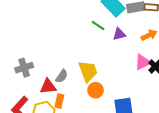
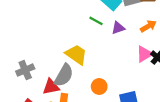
yellow trapezoid: (88, 71) -> (76, 54), moved, turned -30
gray semicircle: (62, 76) -> (64, 75), size x1.6

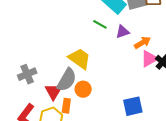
orange arrow: (148, 26) -> (142, 43), moved
orange circle: (99, 86) -> (83, 89), moved
red triangle: (51, 87) -> (53, 92), turned -48

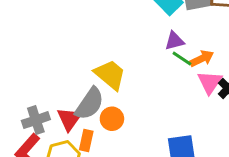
green line: (100, 24) -> (182, 59), moved
pink triangle: (149, 59) -> (210, 82), turned -30
gray cross: (27, 74) -> (36, 120), moved

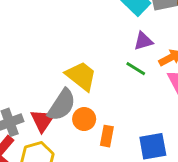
green line: (182, 59) -> (136, 69), moved
orange rectangle: (86, 141) -> (107, 136), moved

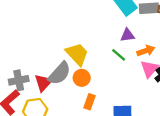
orange circle: (84, 119) -> (82, 78), moved

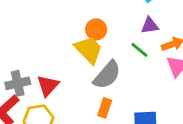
gray semicircle: (59, 73) -> (107, 75), moved
orange circle: (82, 78) -> (96, 29), moved

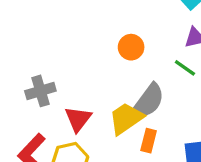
yellow trapezoid: (89, 50) -> (126, 118), moved, turned -76
gray cross: (18, 83) -> (40, 91), moved

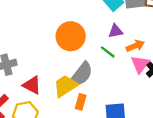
orange circle: (131, 47) -> (71, 36), size x1.6
red triangle: (78, 119) -> (32, 85), turned -42

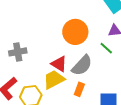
red triangle: (32, 85) -> (59, 64), moved
yellow trapezoid: (65, 86) -> (54, 80), moved

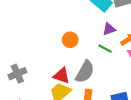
orange circle: (75, 32) -> (70, 40), size x0.6

